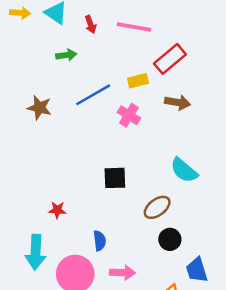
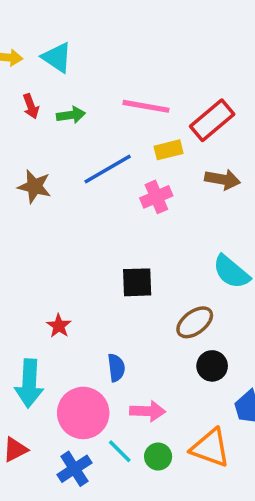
red arrow: (91, 24) -> (31, 106), moved
pink line: (134, 27) -> (146, 106), moved
pink cross: (129, 115) -> (156, 197), turned 35
red star: (57, 210) -> (59, 326), turned 30

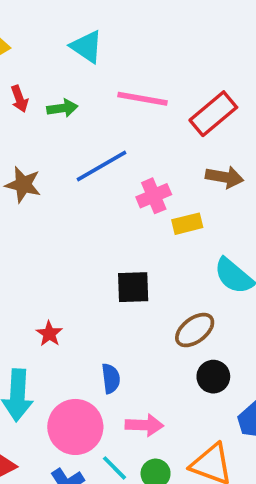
cyan triangle: (57, 58) -> (87, 47), moved
yellow rectangle: (169, 150) -> (187, 224), moved

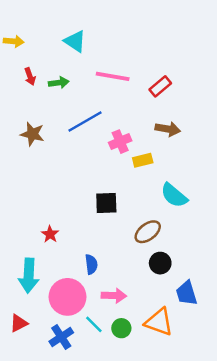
red rectangle: (213, 114) -> (160, 86), size x0.7

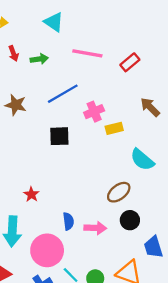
brown arrow: (168, 129) -> (150, 107), moved, turned -145
black square: (106, 203) -> (59, 136), moved
pink arrow: (114, 296) -> (95, 228), moved

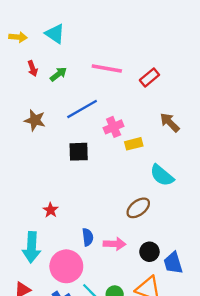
cyan triangle: (54, 22) -> (55, 34), moved
green arrow: (39, 59) -> (58, 74), turned -30
black circle: (130, 220) -> (149, 252), moved

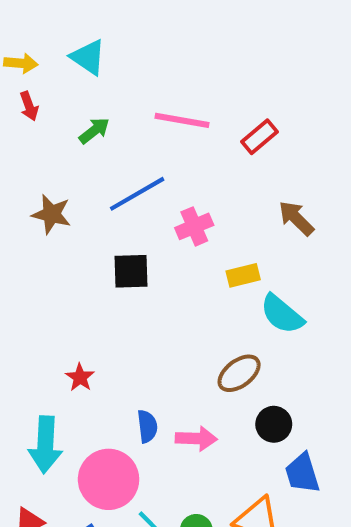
red arrow: (33, 69) -> (29, 106), moved
yellow rectangle: (134, 144) -> (243, 275), moved
black circle: (149, 252) -> (274, 424), moved

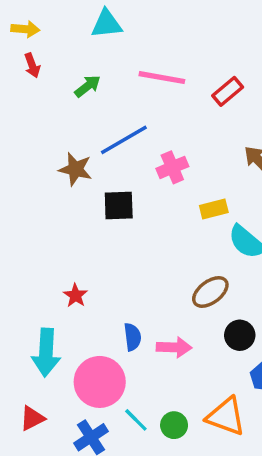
cyan triangle: (88, 57) -> (107, 24), moved, turned -40
brown star: (51, 214) -> (75, 169), moved

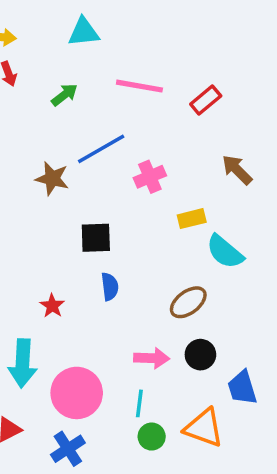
black square: (119, 206) -> (96, 238), moved
black circle: (240, 335) -> (200, 355), moved
blue semicircle: (133, 337) -> (110, 287), moved
cyan line: (136, 420) -> (139, 403), moved, turned 52

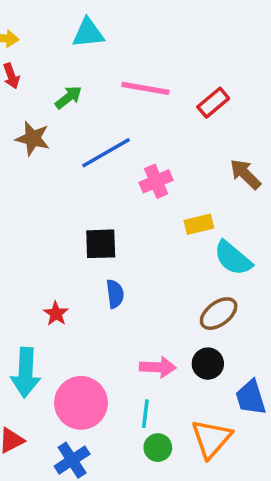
brown star: (52, 178) -> (33, 138), moved
brown ellipse: (188, 302) -> (219, 314), moved
orange triangle: (204, 428) -> (211, 439), turned 51

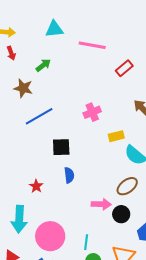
pink line: (145, 88) -> (92, 45), moved
blue line: (106, 153) -> (39, 116), moved
pink arrow: (158, 367) -> (101, 204), moved

